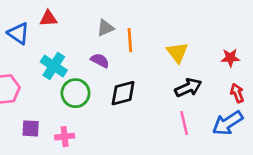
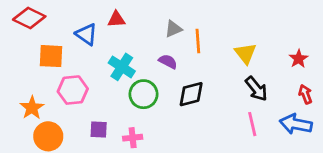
red star: (230, 58) -> (299, 59), turned -30
black arrow: (188, 88) -> (256, 89), turned 75
blue arrow: (228, 123) -> (296, 124), turned 44

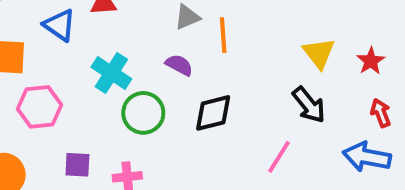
yellow triangle: (246, 53) -> (319, 53), moved
pink line: (252, 124) -> (279, 157), moved, turned 45

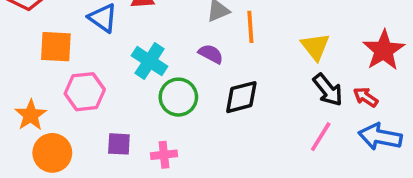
yellow triangle: (319, 53) -> (315, 47), moved
red star: (371, 61) -> (384, 50), size x1.6
red arrow: (381, 113) -> (366, 97), moved, turned -35
pink line: (279, 157) -> (321, 137), moved

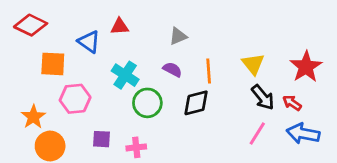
orange line: (250, 27) -> (209, 71), moved

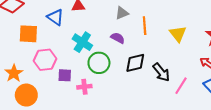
orange line: (209, 71) -> (145, 26), moved
black arrow: (263, 97) -> (161, 72), moved
purple square: (102, 139) -> (65, 75), moved
pink cross: (136, 147) -> (84, 87), moved

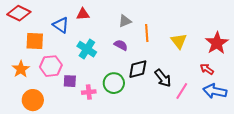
green circle: (99, 63) -> (114, 83), moved
orange star: (14, 73) -> (21, 69), moved

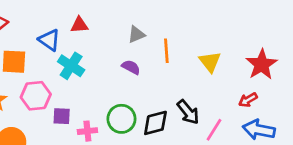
cyan cross: (87, 49) -> (71, 66), moved
black diamond: (138, 69) -> (155, 123), moved
red arrow: (207, 69) -> (248, 100), turned -64

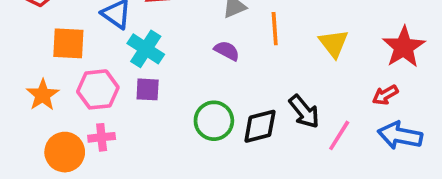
purple square: (62, 116) -> (148, 89), moved
pink cross: (87, 131) -> (102, 137), moved

